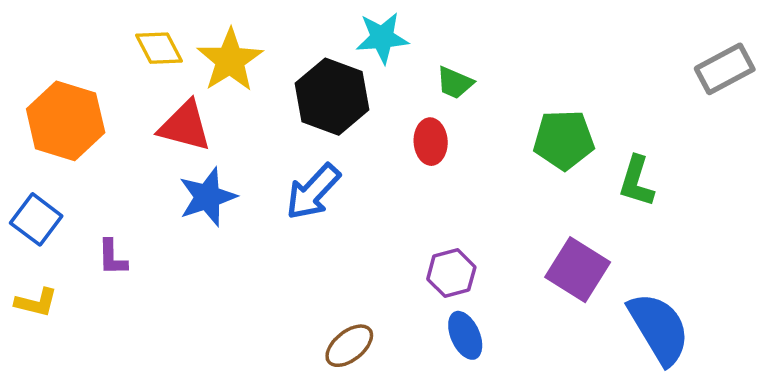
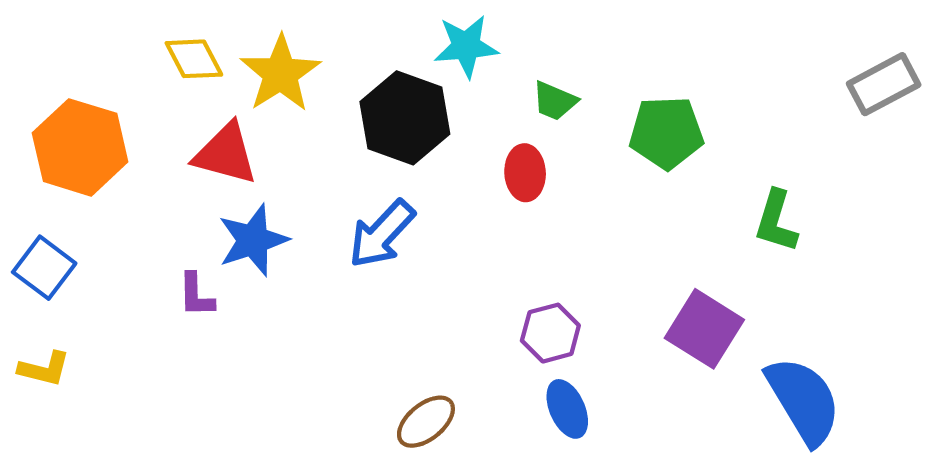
green pentagon: (564, 140) -> (666, 133), moved
purple L-shape: (112, 257) -> (196, 295), moved

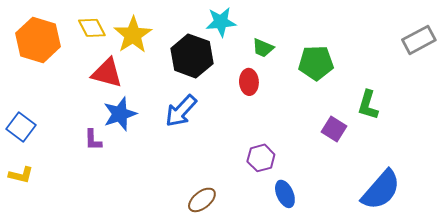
orange hexagon: (80, 147) -> (38, 40), moved
purple square: (704, 329) -> (334, 129), moved, size x0.7
blue semicircle: (803, 401) -> (381, 190), turned 72
blue ellipse: (567, 409) -> (285, 194), moved

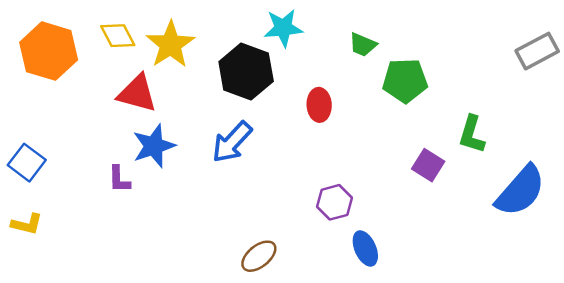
green trapezoid: (263, 48) -> (363, 45), moved
blue semicircle: (381, 190) -> (520, 191), moved

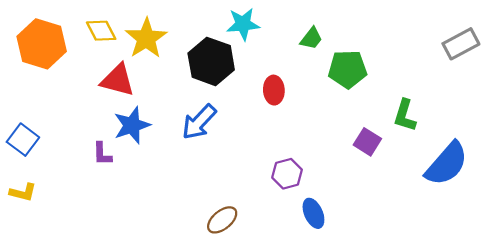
green trapezoid: (363, 45) -> (311, 38), turned -75

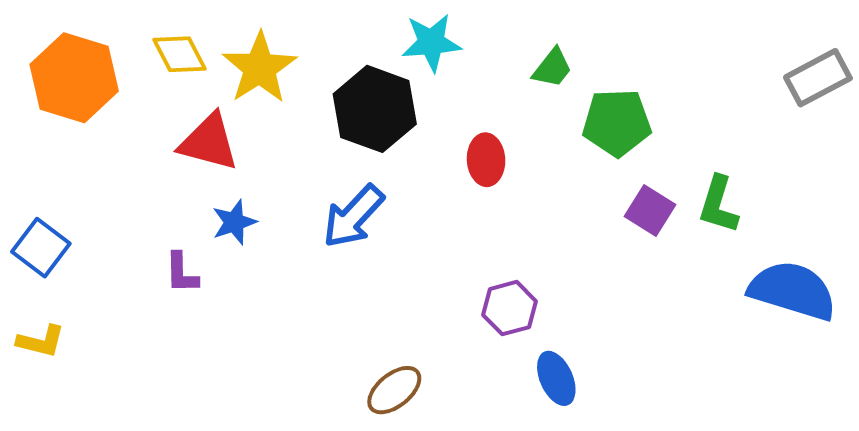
blue star: (132, 125) -> (234, 222), size x0.7
purple square: (367, 142) -> (650, 210), moved
blue semicircle: (447, 164) -> (793, 291), turned -114

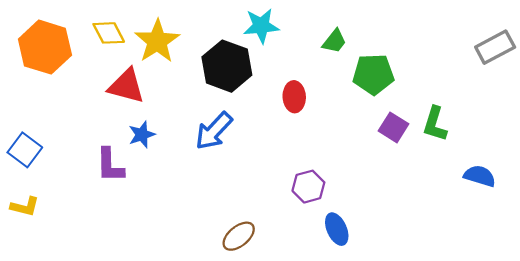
purple L-shape: (181, 273) -> (110, 165), size x1.4
blue semicircle: (793, 291) -> (480, 176), size x0.6

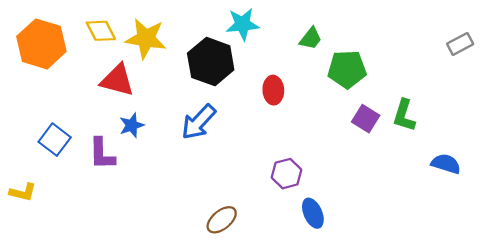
yellow star: (157, 41) -> (146, 38), turned -30
gray rectangle: (495, 47) -> (460, 44), size x0.7
blue square: (25, 150) -> (55, 140), moved

